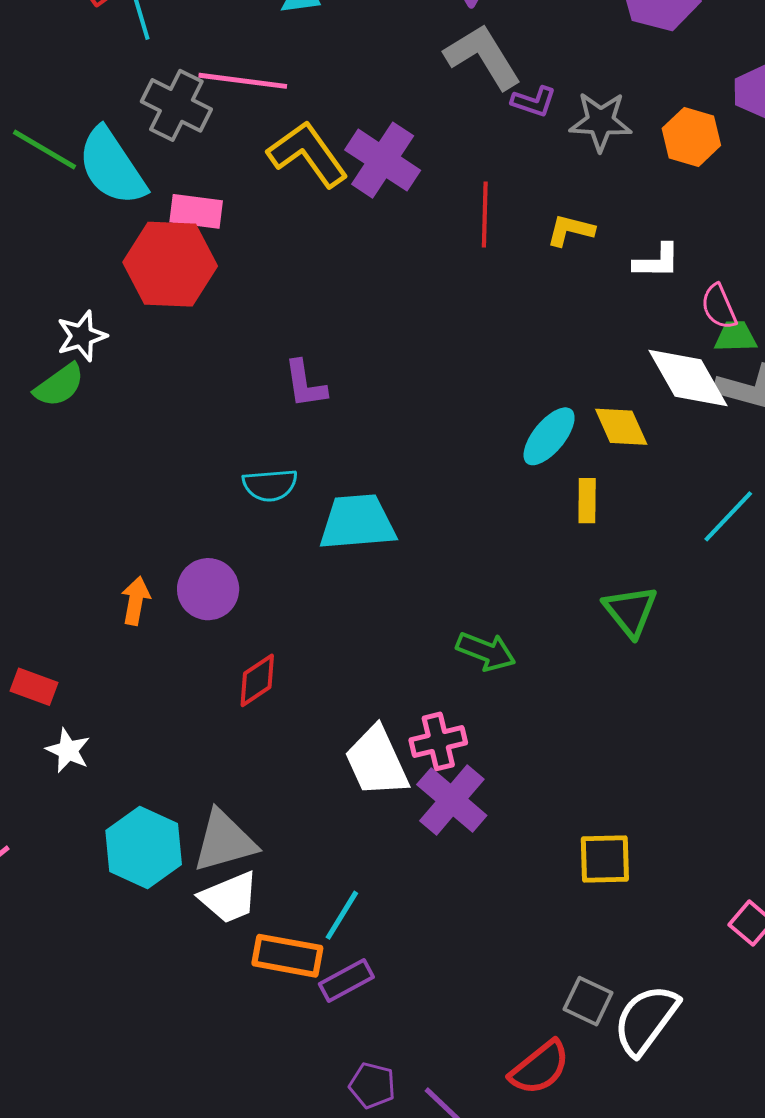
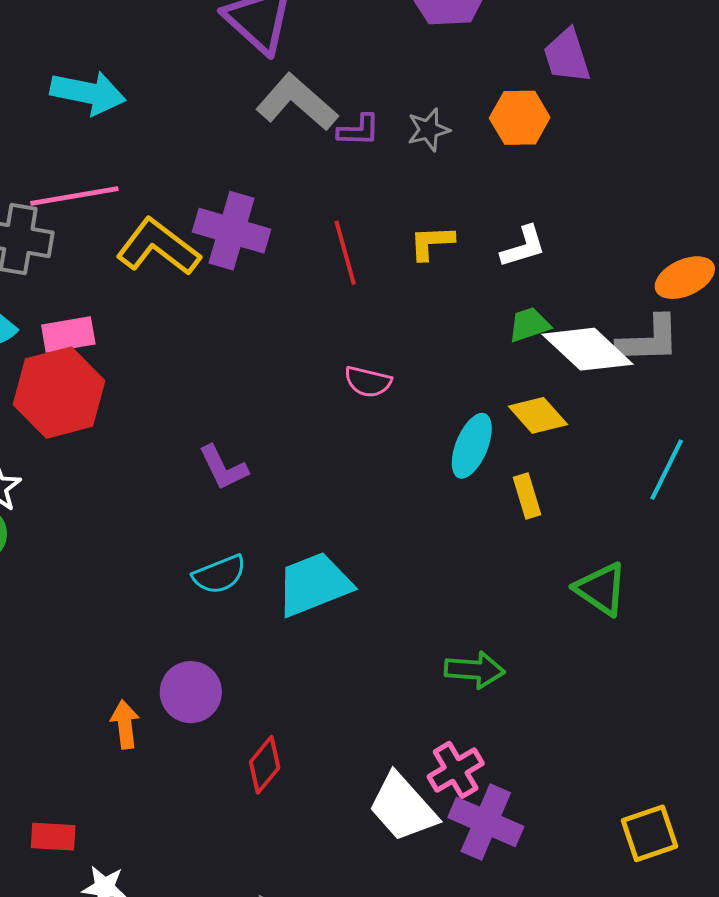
gray star: (601, 121) -> (428, 130), size x0.7
pink semicircle: (719, 307) -> (368, 382), moved, turned -36
green trapezoid: (736, 337) -> (529, 325), moved

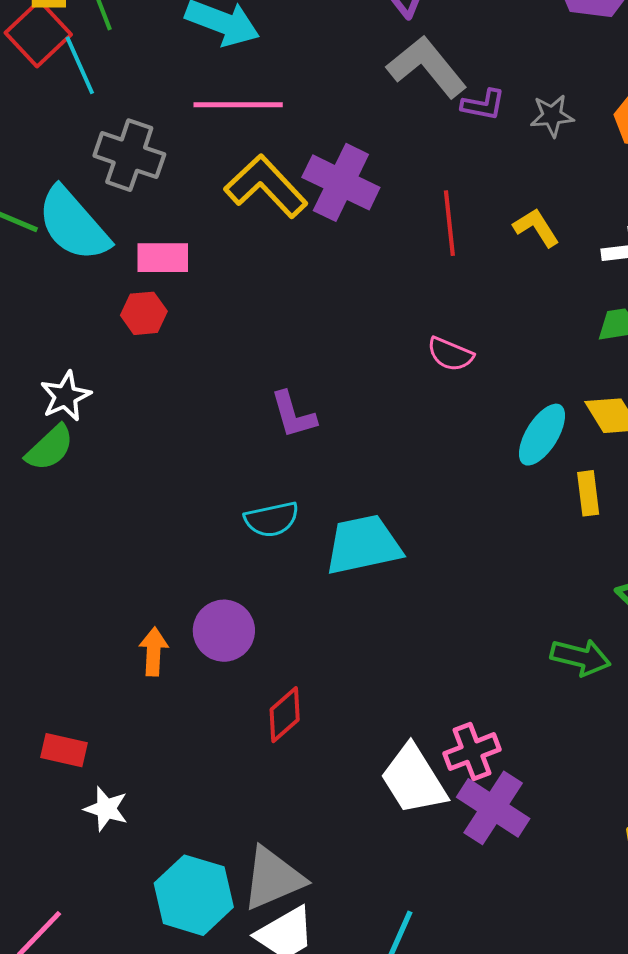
pink line: (74, 196) -> (238, 105), moved
yellow L-shape: (432, 243) -> (536, 227), turned 51
red hexagon: (59, 393) -> (144, 313), size x0.5
green arrow: (475, 670) -> (581, 657), moved

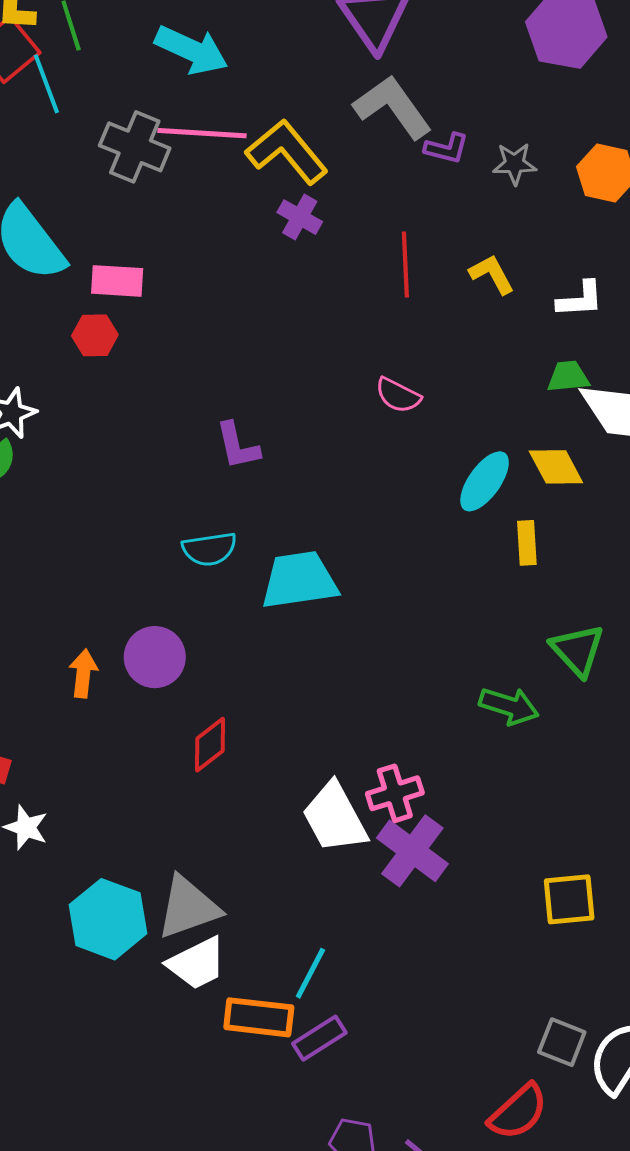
gray cross: (129, 155) -> (135, 147), moved
purple cross: (341, 182) -> (300, 217), size x0.6
yellow L-shape: (266, 186) -> (287, 152), moved

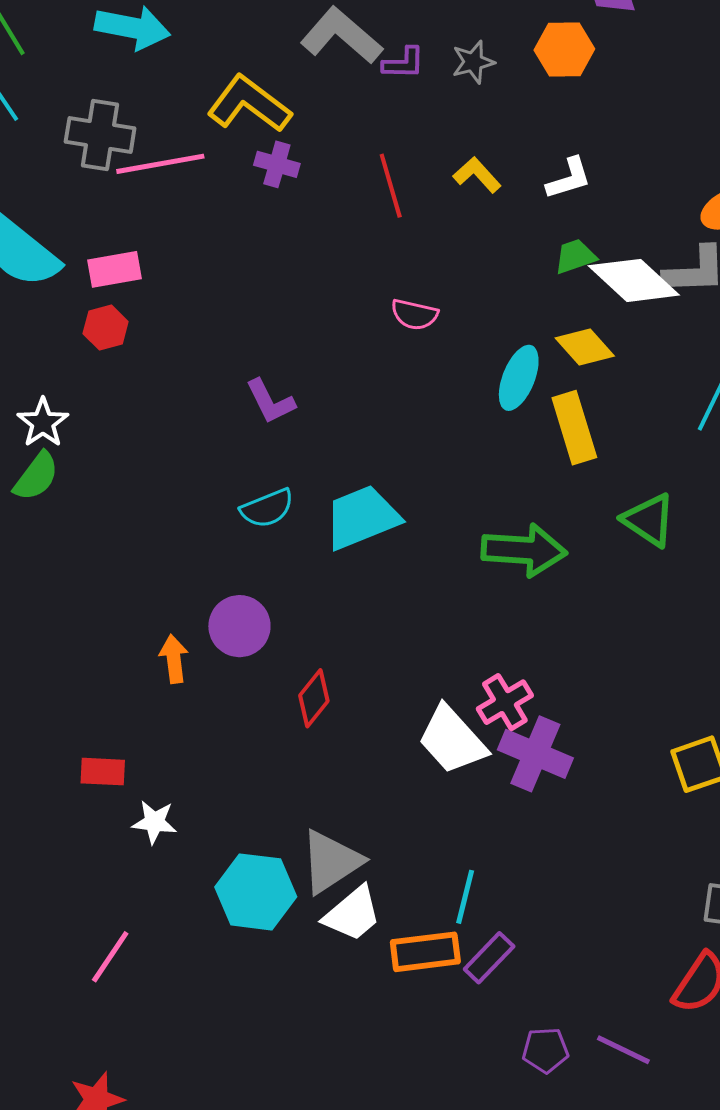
pink line: (202, 133) -> (160, 164), moved
yellow rectangle: (527, 543) -> (574, 428), size x1.6
green arrow: (509, 706) -> (524, 550), moved, size x1.4

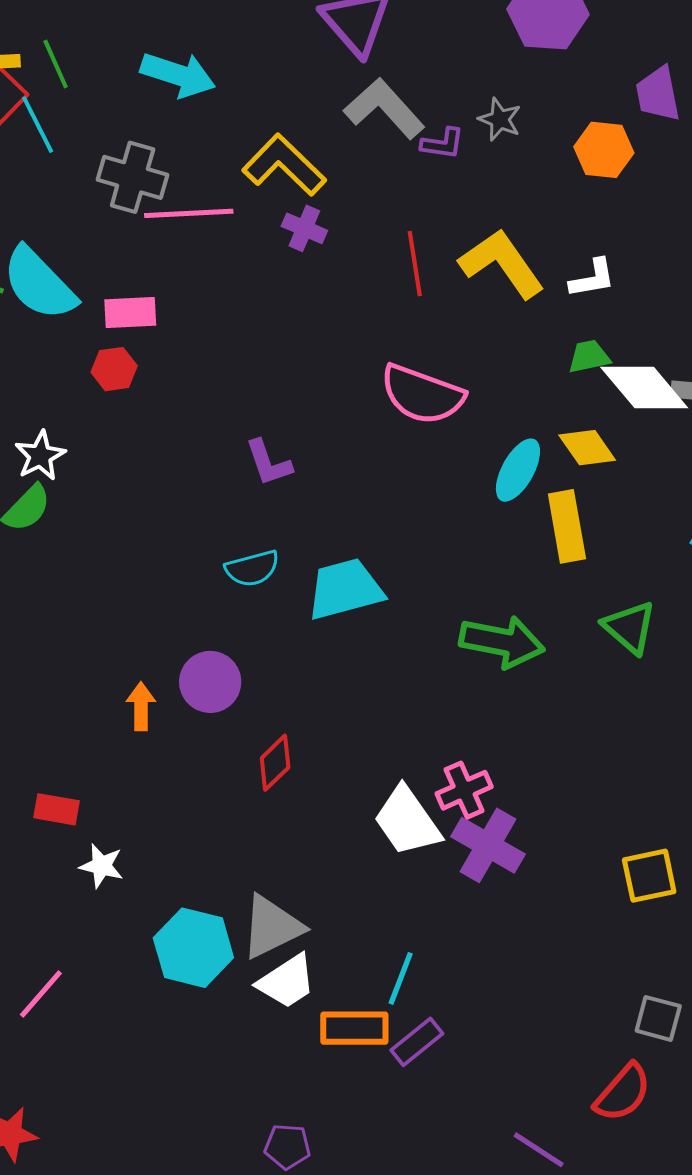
gray star: (473, 62) -> (500, 119), moved, turned 30
yellow L-shape: (477, 175) -> (502, 263), size x1.8
pink semicircle: (414, 315) -> (422, 394), size x1.8
purple pentagon: (545, 1050) -> (287, 1147), moved

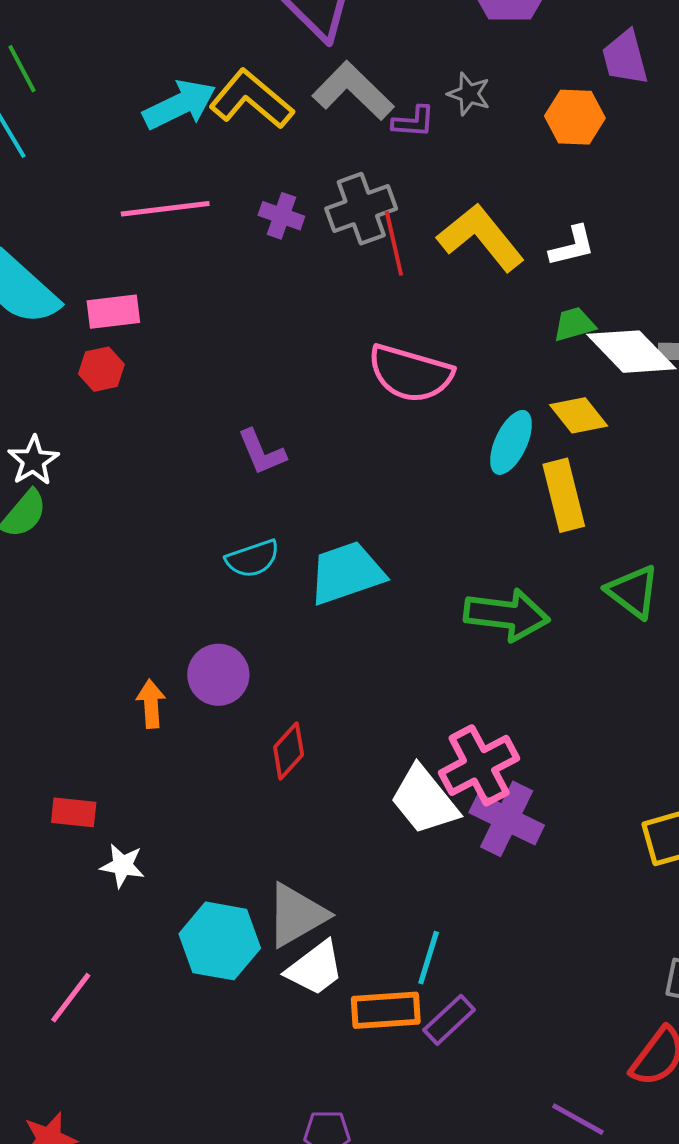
cyan arrow: (178, 75) -> (180, 105), moved, turned -40
yellow L-shape: (284, 165) -> (251, 99), moved
gray cross: (133, 177) -> (361, 209), moved, turned -32
pink cross: (464, 790) -> (479, 765), size x1.4

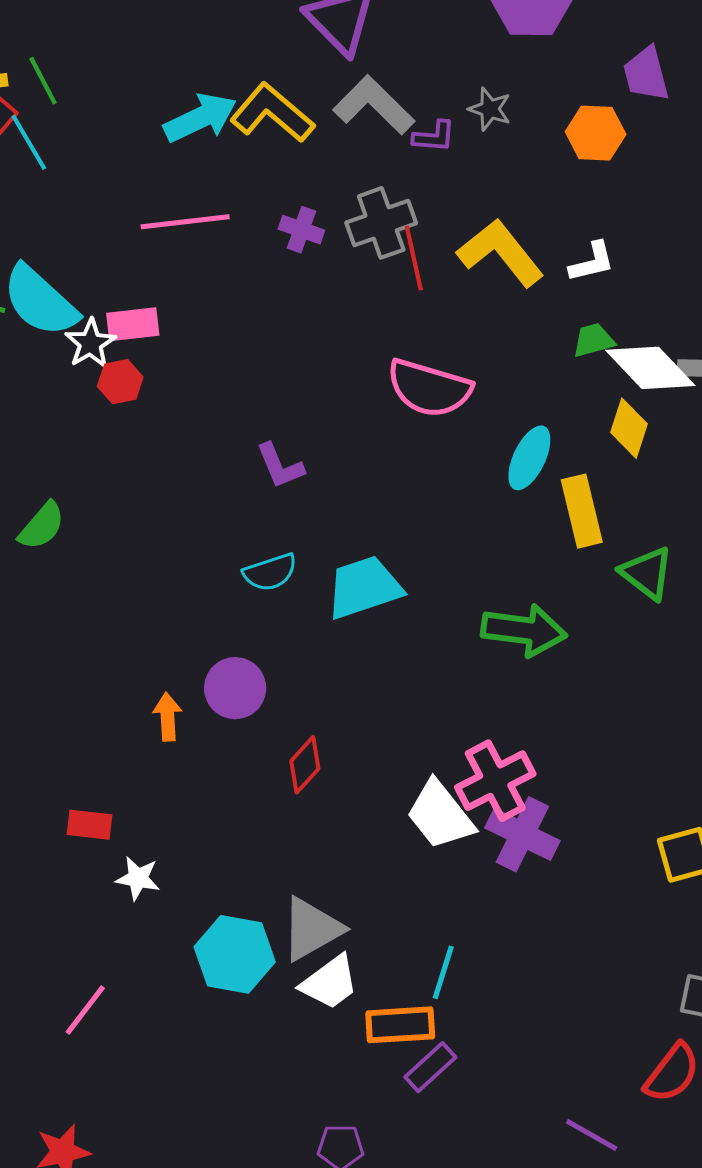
yellow diamond: (579, 415) -> (629, 428), moved, turned 56
white star: (33, 461) -> (90, 343), moved
green triangle: (633, 592) -> (647, 573), moved
purple rectangle: (449, 1020) -> (430, 1067), moved

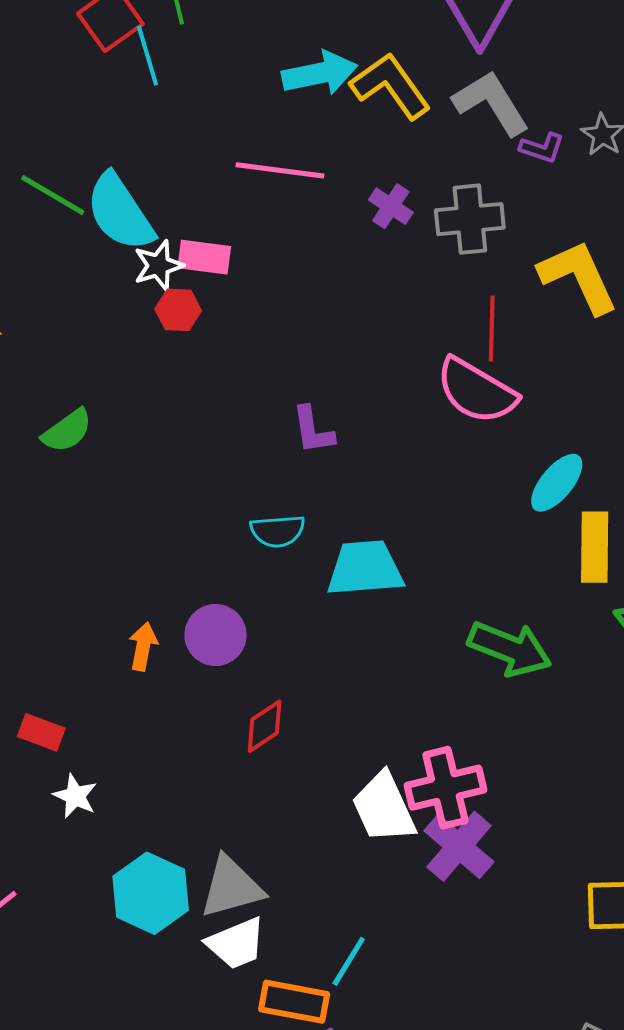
red line: (414, 258) -> (492, 328), moved

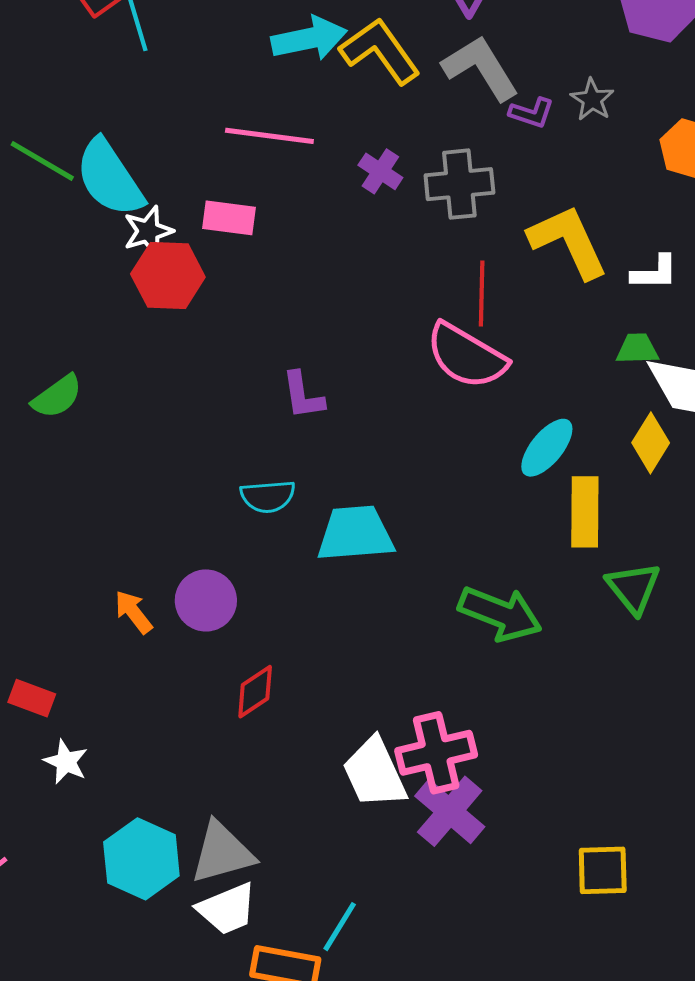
pink rectangle: (204, 257) -> (229, 218), moved
red hexagon: (178, 310) -> (168, 275), size x1.6
orange arrow: (143, 646) -> (133, 612), turned -48

